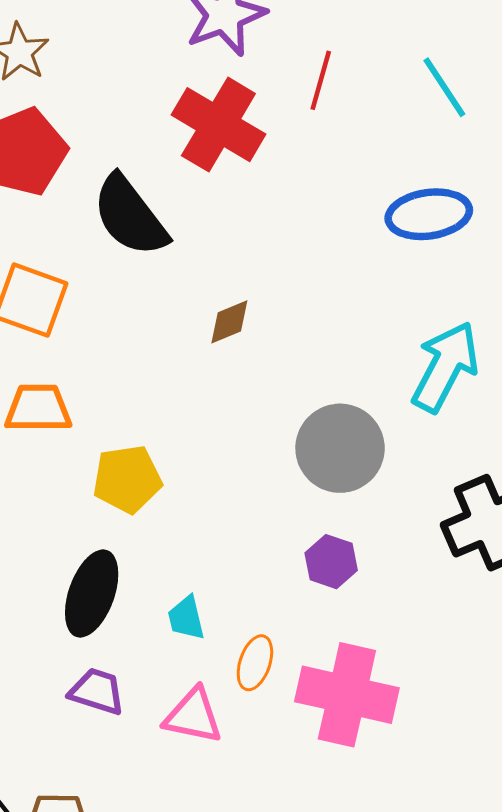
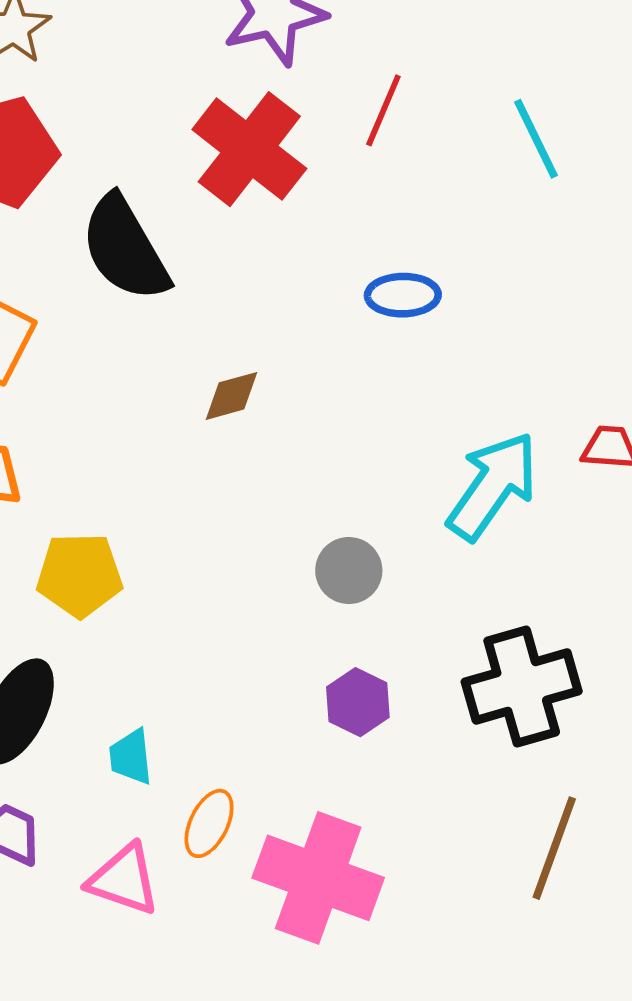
blue ellipse: (429, 214) -> (403, 295), moved, size x0.7
gray circle: (340, 448) -> (349, 571), size x0.6
purple hexagon: (331, 562) -> (358, 702), moved

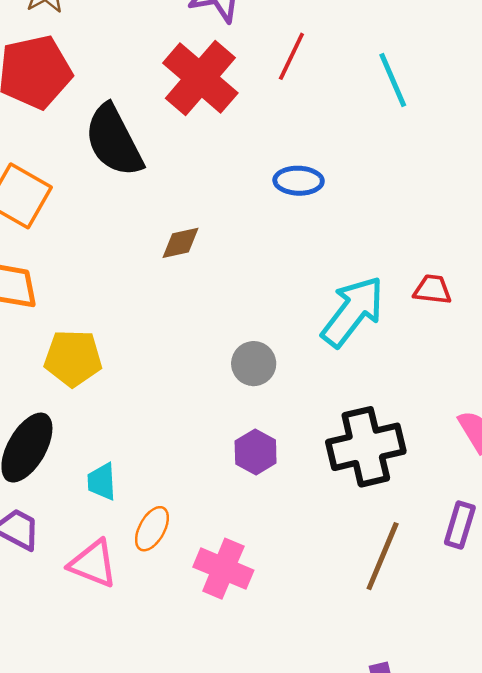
pink cross: (318, 878) -> (223, 569), size x0.7

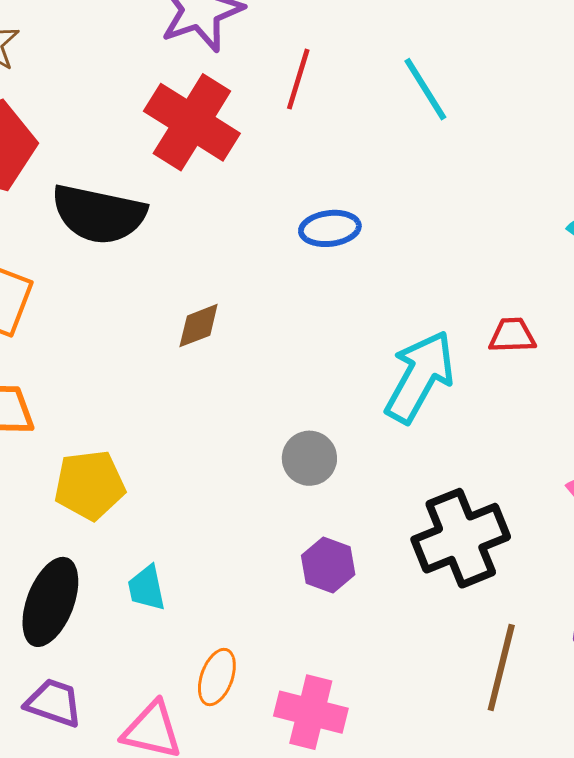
black semicircle: (114, 141) -> (99, 214), turned -42
cyan trapezoid: (102, 482) -> (147, 588), moved

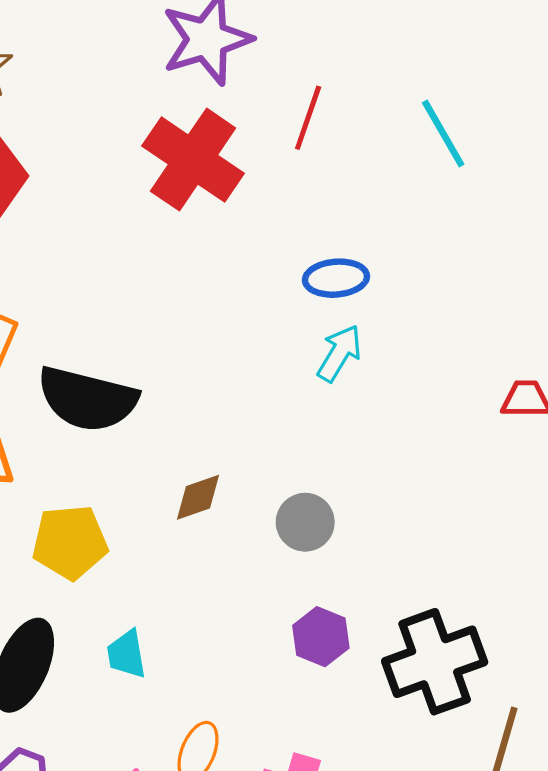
black semicircle: (99, 214) -> (87, 399), moved
brown diamond: (199, 326) -> (198, 497), moved
cyan arrow: (420, 377) -> (339, 353), moved, size x0.6
black cross: (461, 538) -> (435, 662), moved

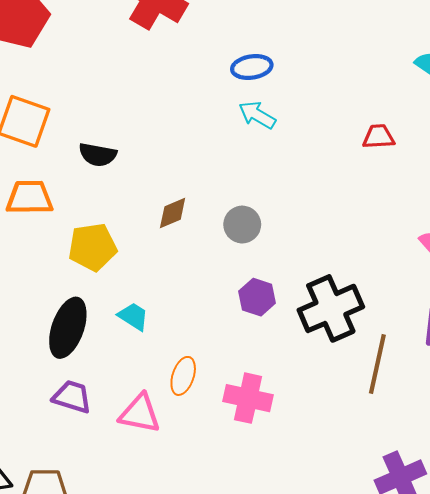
cyan arrow: (339, 353) -> (257, 115), turned -87
black semicircle: (87, 399) -> (98, 155), size x0.6
cyan trapezoid: (127, 654) -> (133, 316), turned 136

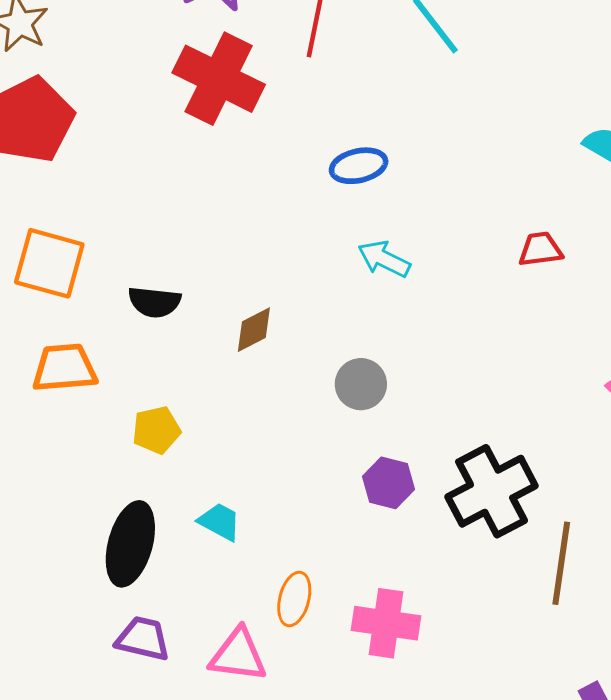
cyan arrow: (257, 115) -> (384, 259), moved
brown diamond: (173, 213) -> (254, 330), moved
yellow pentagon: (92, 247) -> (156, 430), size x0.7

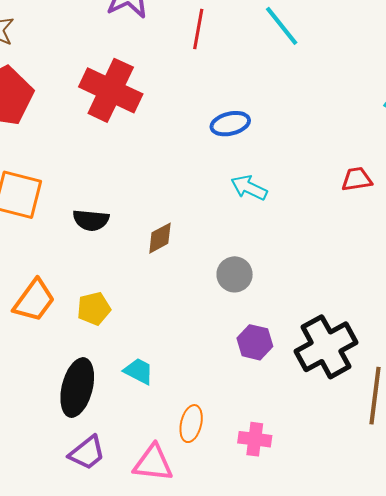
red cross: (219, 79) -> (111, 90), moved
orange trapezoid: (64, 368) -> (34, 300), moved, turned 132
pink cross: (386, 623) -> (255, 439), size x0.7
purple trapezoid: (143, 639) -> (87, 453), turned 129

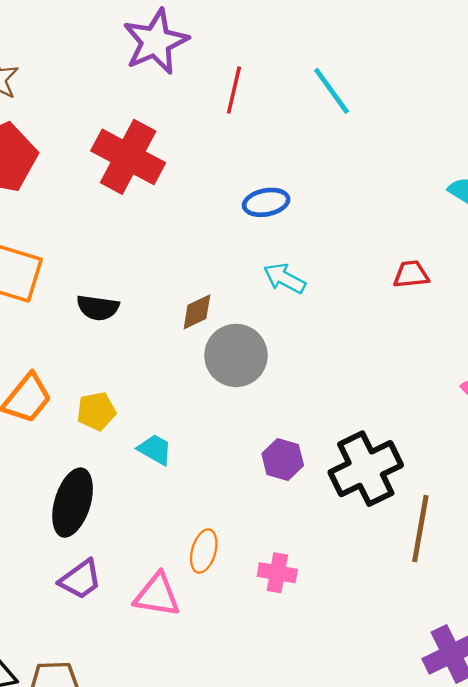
brown diamond: (160, 238) -> (197, 312), moved
gray circle: (235, 274) -> (236, 355), moved, size x1.5
cyan trapezoid: (139, 371) -> (155, 450), moved

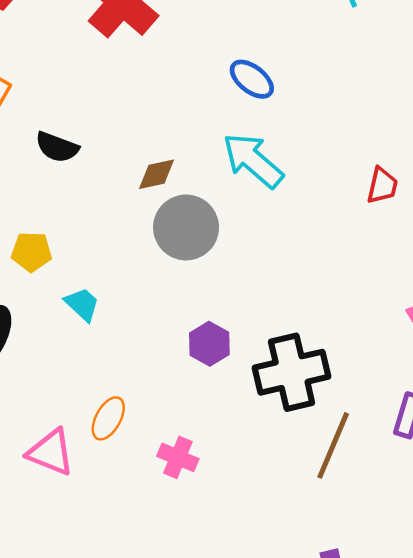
blue ellipse: (266, 202) -> (252, 79), turned 36
red trapezoid: (411, 274) -> (382, 186), turned 96
cyan arrow: (284, 278) -> (253, 160), size x1.5

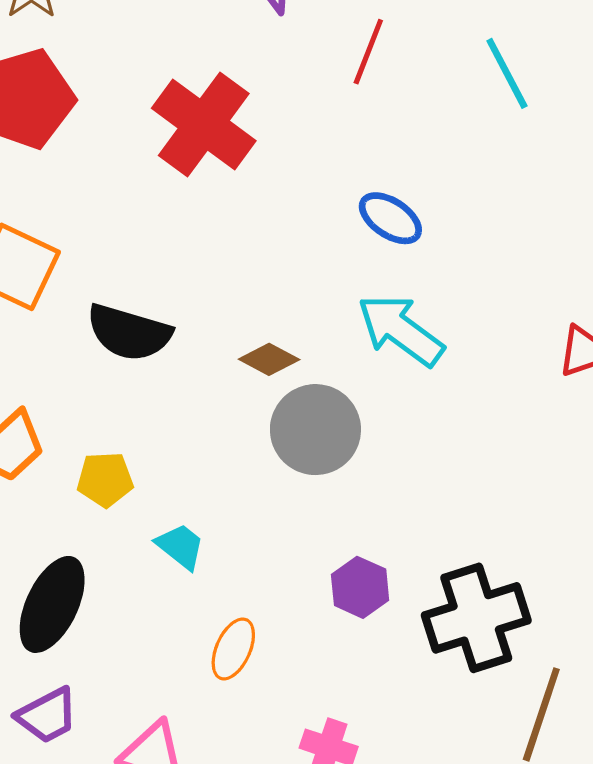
black semicircle: (57, 147) -> (129, 333), size x1.4
brown diamond: (156, 174) -> (269, 359), turned 45
orange ellipse: (108, 418) -> (233, 649), moved

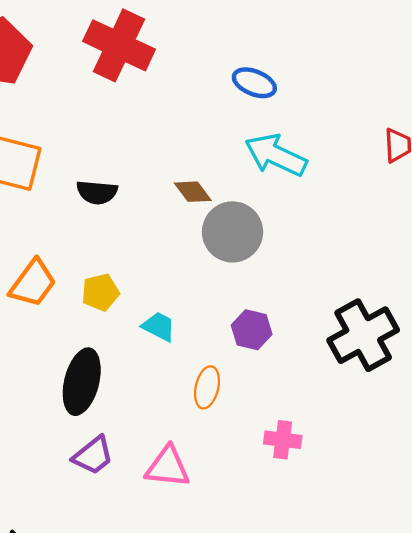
black semicircle: (129, 333) -> (97, 192), size x0.7
brown diamond: (269, 359) -> (193, 192), turned 36
purple hexagon: (360, 587) -> (252, 330), moved

